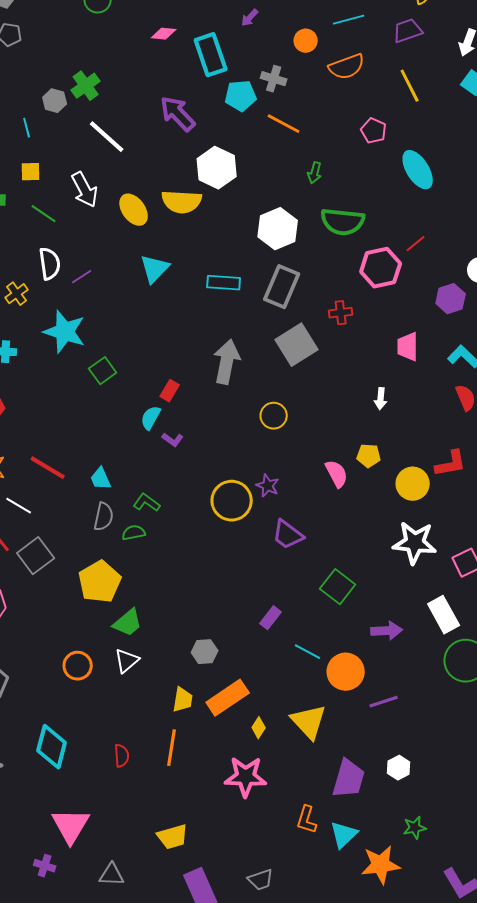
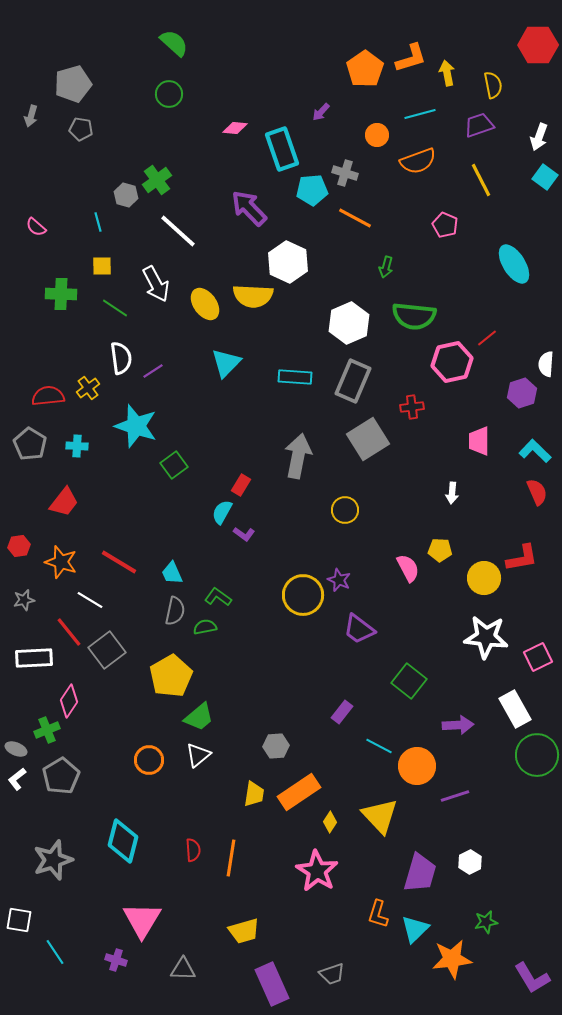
cyan ellipse: (418, 170) -> (514, 264), moved
orange line: (172, 748) -> (231, 858), moved
pink star: (246, 777) -> (317, 871), turned 30

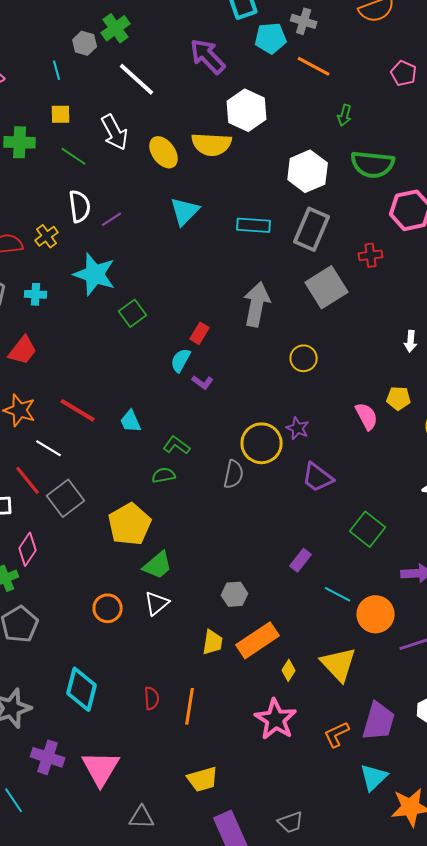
gray semicircle: (175, 611) -> (234, 474), moved
orange L-shape: (378, 914) -> (337, 734), moved, turned 48
purple cross: (116, 960) -> (48, 757), moved, size x1.5

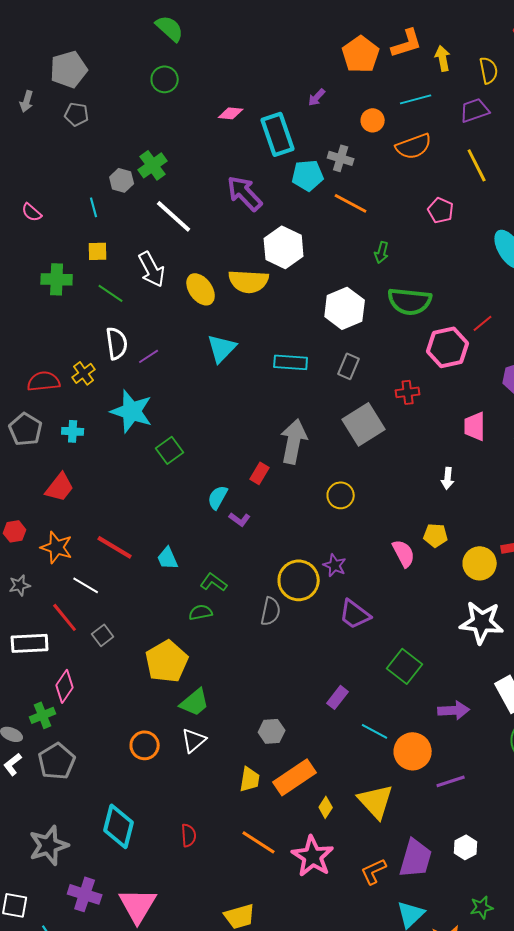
gray rectangle: (312, 229) -> (349, 366), size x0.6
red rectangle: (200, 333) -> (260, 473), moved
gray square: (66, 498) -> (103, 635), size x0.6
orange line: (190, 706) -> (259, 842), moved, turned -66

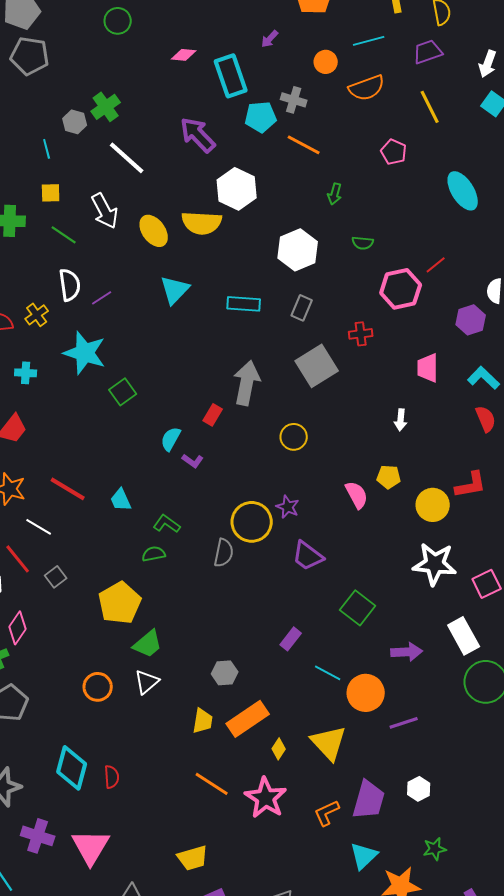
gray pentagon: (77, 114) -> (30, 56), size x1.6
green semicircle: (410, 301) -> (363, 243), size x0.5
red semicircle: (189, 835) -> (112, 777), moved

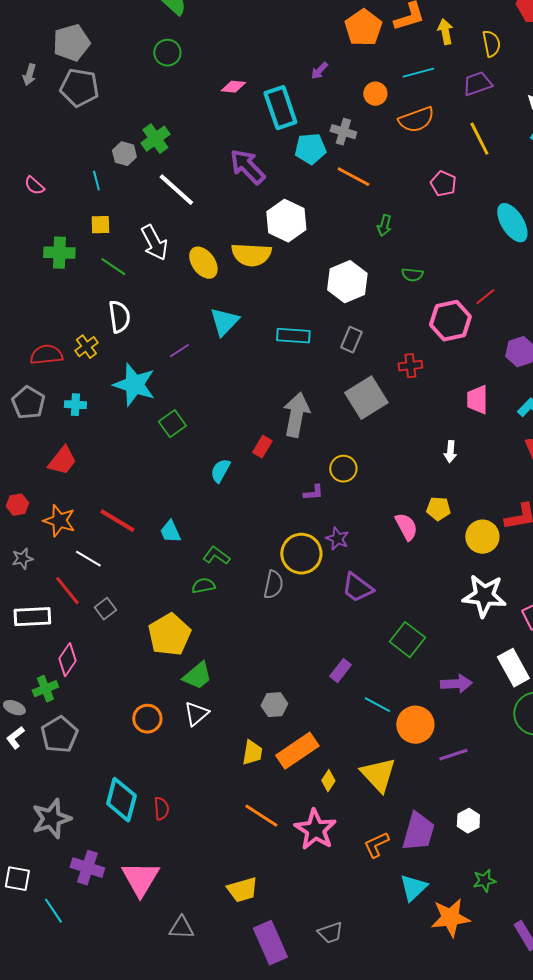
purple line: (102, 298) -> (179, 351), moved
purple L-shape: (193, 461) -> (313, 493), moved, turned -40

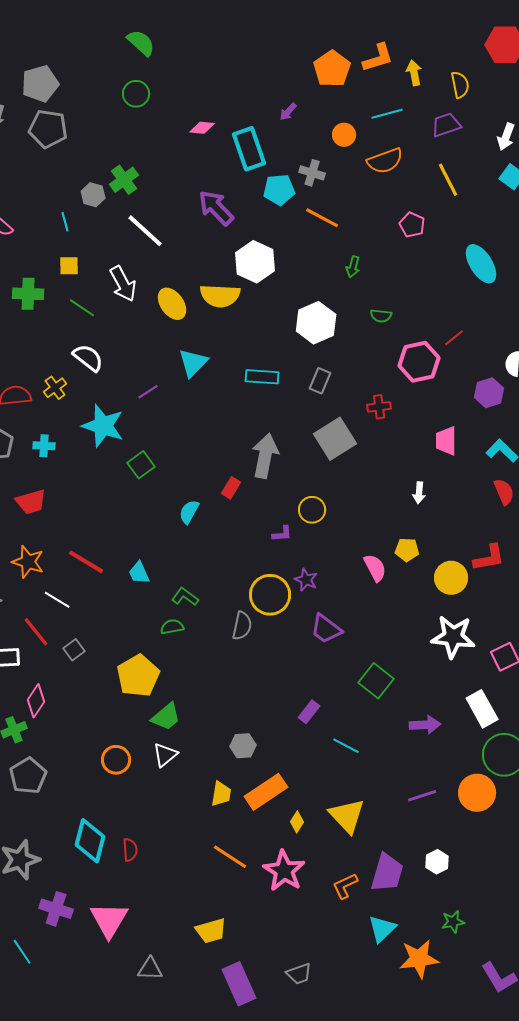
white semicircle: (119, 317) -> (88, 358), turned -44
red trapezoid: (62, 461) -> (31, 502), turned 36
orange circle: (415, 725) -> (477, 793), moved

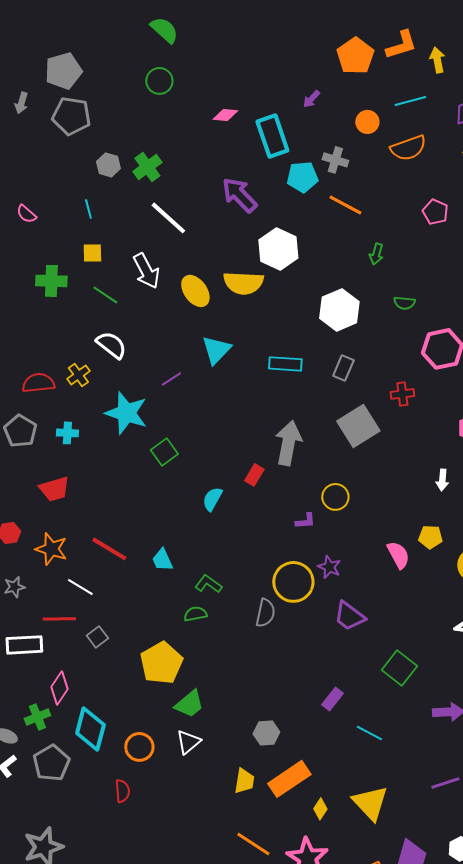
gray hexagon: (93, 195) -> (108, 165), moved
red line: (36, 632) -> (59, 619), turned -52
cyan diamond: (90, 841) -> (90, 729), moved
red semicircle: (130, 850) -> (122, 791), moved

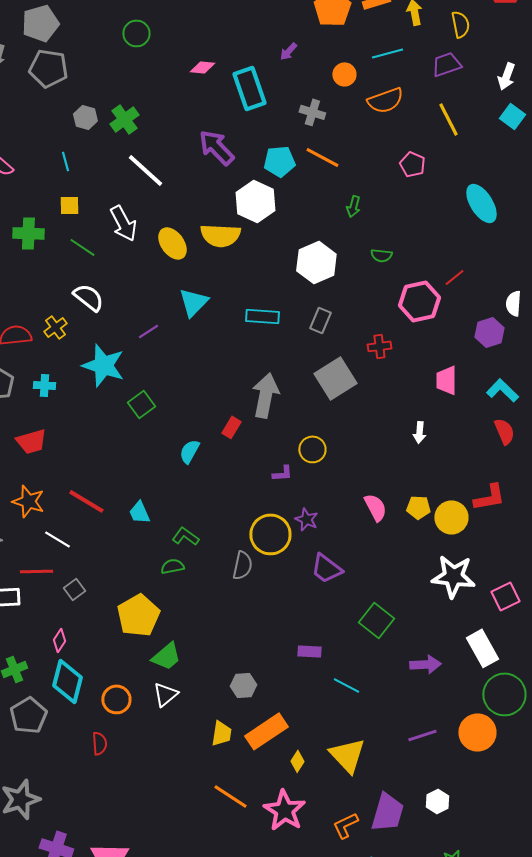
cyan pentagon: (302, 177) -> (279, 161), moved
yellow pentagon: (430, 537) -> (418, 507), moved
pink diamond: (59, 688) -> (59, 640), moved, size x0.7
purple rectangle: (332, 699) -> (309, 651), turned 55

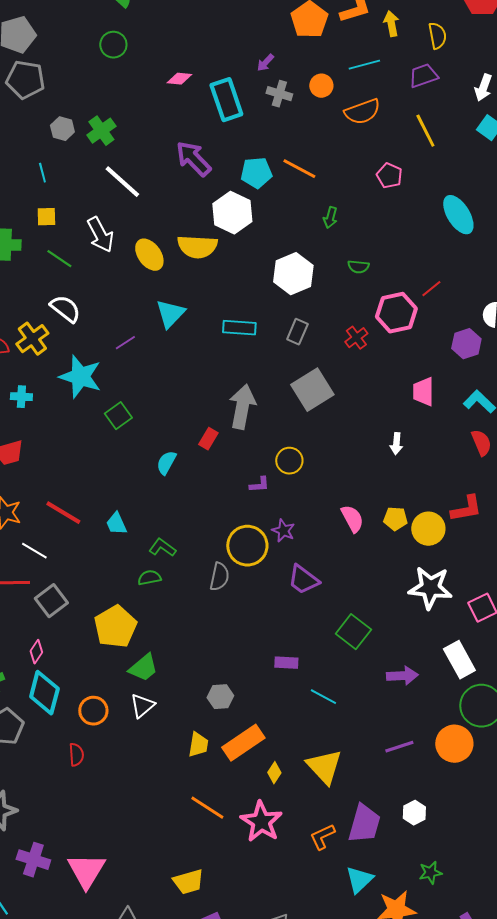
gray cross: (312, 112) -> (279, 94), moved
yellow cross: (55, 327) -> (32, 339), size x1.4
red cross: (379, 346) -> (356, 338), moved, turned -30
gray square: (74, 589) -> (51, 601), size x1.5

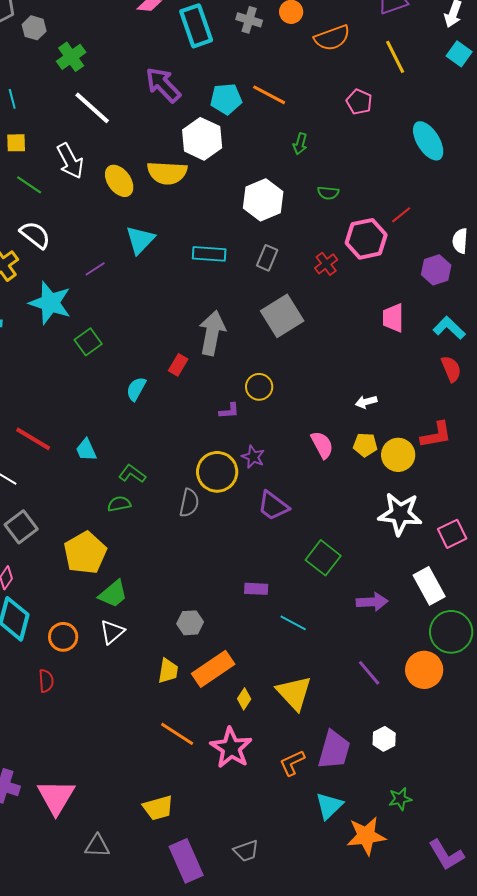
gray hexagon: (62, 129) -> (34, 28), moved
white arrow: (396, 444) -> (366, 402), moved, turned 70
purple line: (399, 747) -> (369, 673), turned 68

